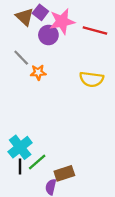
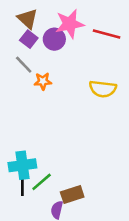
purple square: (40, 12) -> (29, 39), moved
cyan cross: (20, 147) -> (22, 165), turned 30

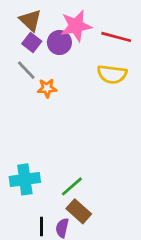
yellow semicircle: (103, 89) -> (112, 74), moved
green line: (42, 182) -> (72, 186), moved
black line: (22, 187) -> (41, 227), moved
brown rectangle: (72, 195) -> (79, 211), turned 60

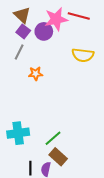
red line: (116, 37) -> (79, 16), moved
gray line: (26, 70) -> (19, 52), turned 70
orange star: (47, 88) -> (36, 74), moved

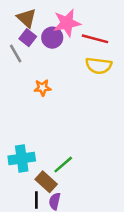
red line: (79, 16) -> (95, 39), moved
gray line: (19, 52) -> (16, 53), moved, turned -56
brown rectangle: (58, 157) -> (46, 182), moved

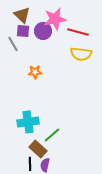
purple square: (28, 38) -> (23, 31), turned -32
cyan cross: (22, 158) -> (28, 122), moved

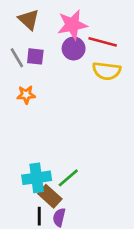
purple square: (23, 31) -> (35, 56), moved
purple circle: (43, 31) -> (74, 49), moved
orange star: (35, 72) -> (26, 95), moved
cyan cross: (28, 122) -> (37, 178), moved

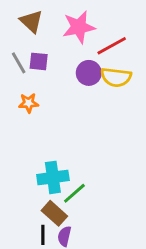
red line: (103, 42) -> (112, 46), turned -44
purple circle: (74, 49) -> (89, 73), moved
cyan cross: (37, 178) -> (53, 177), moved

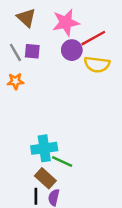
purple circle: (89, 73) -> (72, 50), moved
orange star: (29, 103) -> (15, 81), moved
green line: (74, 193) -> (62, 161), turned 66

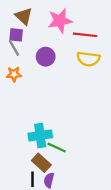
red line: (93, 38) -> (85, 35), turned 35
purple circle: (72, 50) -> (46, 57), moved
purple square: (32, 51) -> (16, 35), moved

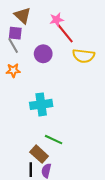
pink star: (60, 21) -> (57, 20), size x0.6
red line: (85, 35) -> (65, 33), moved, turned 45
cyan cross: (40, 135) -> (41, 104), moved

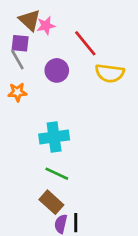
pink star: (57, 20) -> (46, 26), moved
green line: (54, 140) -> (57, 174), moved
black line: (31, 170) -> (76, 223), moved

